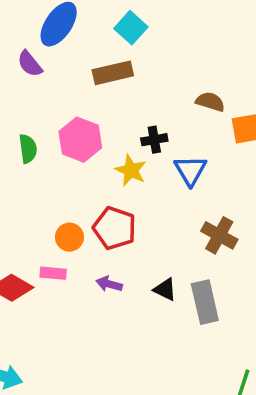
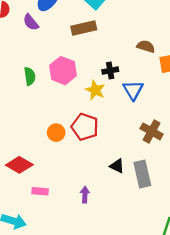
pink rectangle: (53, 273) -> (40, 191), moved
purple arrow: (109, 284) -> (85, 195), moved, turned 77

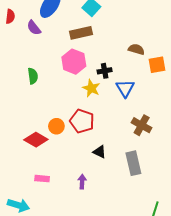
pink hexagon: (63, 71) -> (74, 62), moved
red diamond: (19, 165) -> (36, 140), moved
black triangle: (117, 166) -> (99, 152), moved

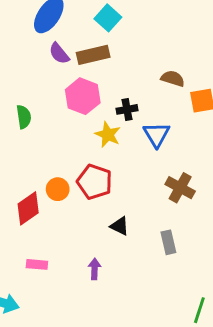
purple semicircle: (34, 28) -> (59, 53), moved
red diamond: (36, 140) -> (28, 208), turned -65
gray rectangle: (133, 163) -> (168, 242), size x0.7

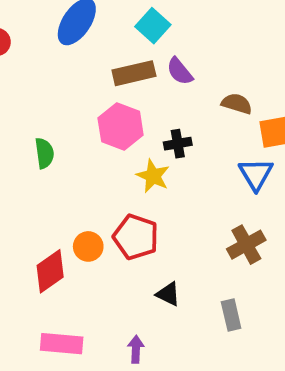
purple semicircle: (59, 53) -> (180, 71), moved
blue triangle: (157, 135) -> (256, 174), moved
brown cross: (180, 188) -> (246, 245), turned 32
pink rectangle: (37, 264) -> (62, 344), size x1.5

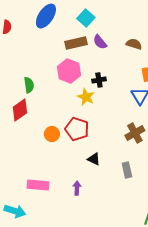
brown semicircle: (237, 104) -> (134, 44), moved
red diamond: (50, 271) -> (20, 110), moved

